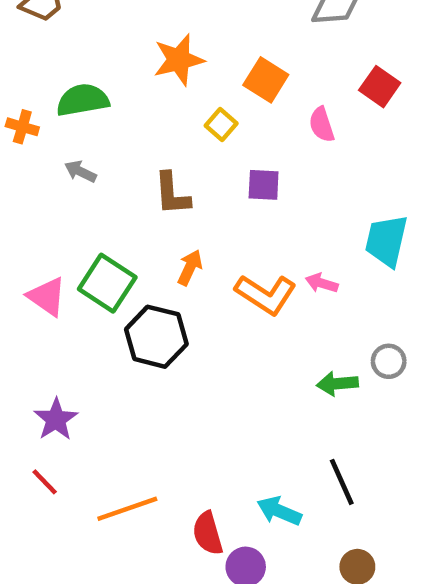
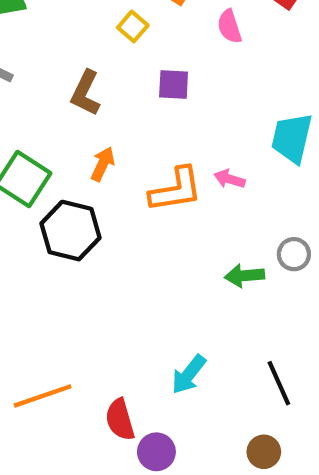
brown L-shape: (172, 194) -> (86, 93), turned 30
orange L-shape: (266, 294) -> (176, 190), turned -42
black line: (342, 482) -> (279, 383), moved
cyan arrow: (279, 511) -> (189, 374), moved, turned -75

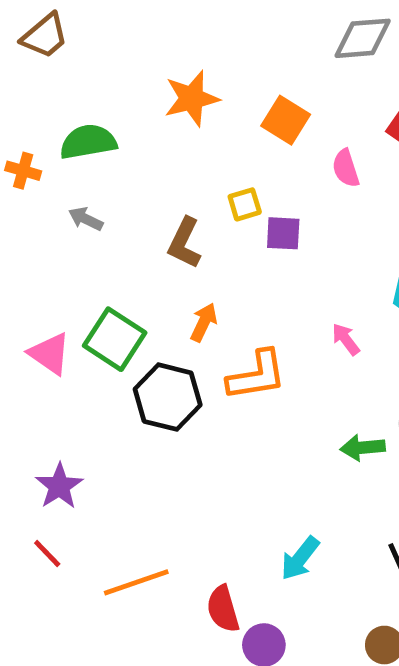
yellow square: (133, 26) -> (245, 204), moved, turned 32
pink arrow: (229, 179) -> (346, 339), turned 36
orange L-shape: (176, 190) -> (257, 375), moved

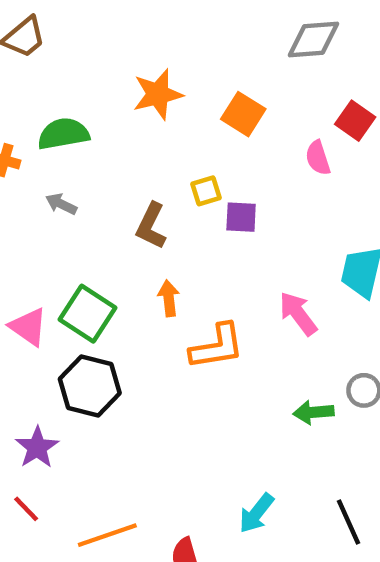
pink semicircle: (346, 168) -> (318, 158), moved
orange arrow: (204, 322) -> (169, 298), turned -32
pink arrow: (346, 339) -> (298, 314), size x1.5
black hexagon: (168, 397) -> (90, 386), moved

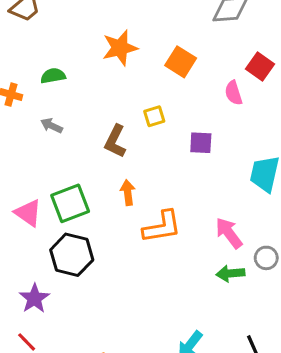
green semicircle: (63, 134) -> (53, 76), size x0.7
purple square: (241, 217) -> (201, 143), moved
green square: (88, 314) -> (70, 203), turned 36
pink arrow: (298, 314) -> (229, 233), moved

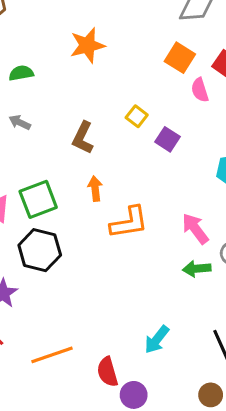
orange square: (181, 62) -> (180, 58), moved
yellow square: (154, 116) -> (137, 116), moved, turned -35
purple square: (201, 143) -> (167, 139), turned 30

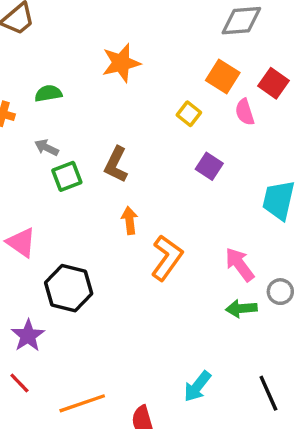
yellow square: (137, 116) -> (189, 114), moved
green square: (38, 199) -> (67, 176), moved, size x0.7
orange L-shape: (129, 222) -> (167, 258), turned -45

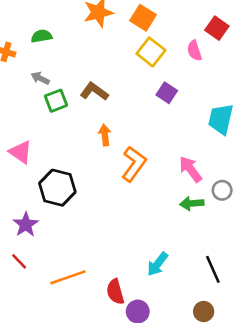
orange square: (223, 76) -> (143, 18), moved
yellow square: (189, 114) -> (151, 52), size x1.5
brown L-shape: (116, 165) -> (94, 91), turned 100

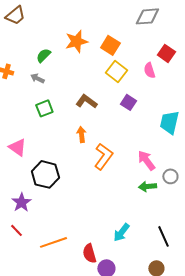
green semicircle: (42, 36) -> (43, 55), moved, turned -35
gray arrow: (40, 78) -> (37, 78), moved
brown L-shape: (94, 91) -> (86, 101), moved

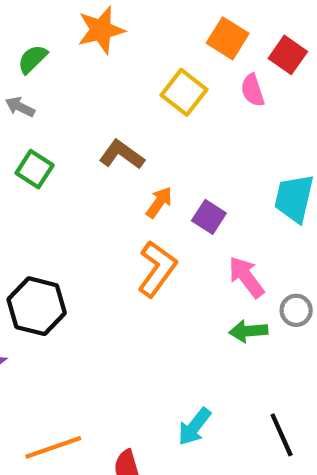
orange square: (110, 45) -> (228, 38), moved
purple square: (128, 102) -> (209, 217), moved
green square: (44, 108) -> (35, 169), turned -36
orange arrow: (81, 134) -> (159, 202), moved, turned 42

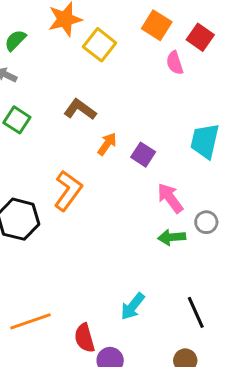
yellow square: (184, 92) -> (100, 45), moved
orange L-shape: (157, 269) -> (68, 191), moved

